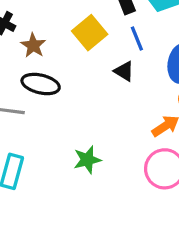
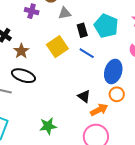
blue line: (137, 39) -> (87, 53), turned -42
black triangle: (124, 71) -> (84, 96), moved

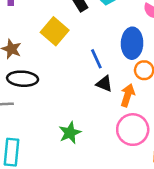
blue line: (87, 53) -> (96, 59), moved, turned 49
orange arrow: (99, 110) -> (128, 95), turned -30

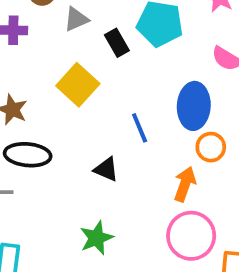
black triangle: (104, 84) -> (106, 169), moved

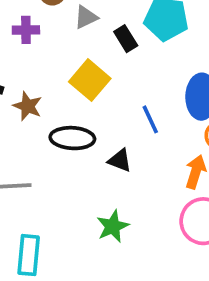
black ellipse: (28, 155) -> (72, 138), moved

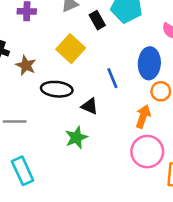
green star: (113, 226) -> (76, 138), moved
cyan rectangle: (29, 255) -> (23, 171), turned -32

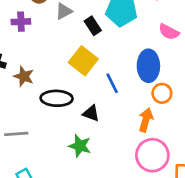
yellow square: (71, 49) -> (83, 61), moved
green star: (76, 138) -> (80, 146), turned -30

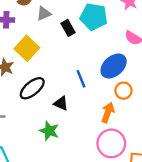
yellow square: (83, 61) -> (27, 48), moved
blue ellipse: (148, 66) -> (114, 66), turned 45
black ellipse: (57, 98) -> (32, 88), turned -45

